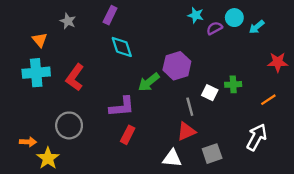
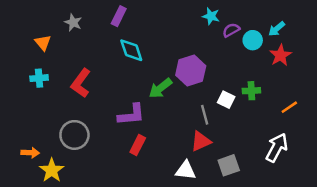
cyan circle: (234, 18) -> (253, 40), moved
red star: (278, 62) -> (280, 55), moved, turned -30
cyan cross: (36, 73) -> (39, 78), size x0.6

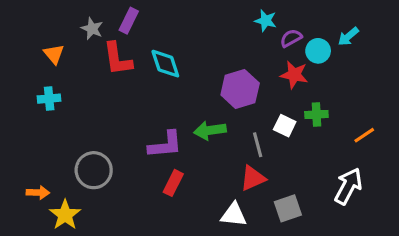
purple rectangle: (119, 16) -> (129, 21), moved
red star: (280, 55) -> (294, 75), moved, turned -30
red L-shape: (81, 83) -> (118, 59), moved, turned -44
green arrow: (160, 88) -> (210, 130), moved, turned 30

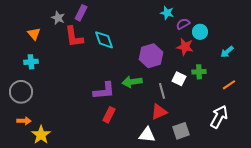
cyan arrow: (348, 37) -> (227, 52), moved
gray circle: (94, 170) -> (21, 92), moved

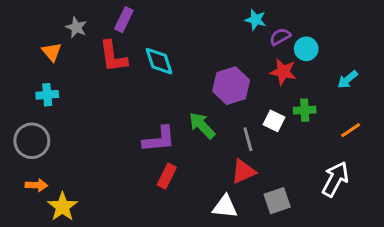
gray star: (58, 18) -> (76, 27), moved
green arrow: (132, 82) -> (202, 125), turned 54

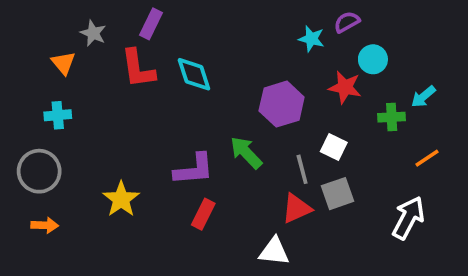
cyan star: (256, 20) -> (311, 39), moved
purple semicircle: (280, 37) -> (347, 22), moved
green cross: (305, 110) -> (392, 117), moved
gray square: (277, 201) -> (338, 194), moved
yellow star: (62, 207) -> (121, 199), moved

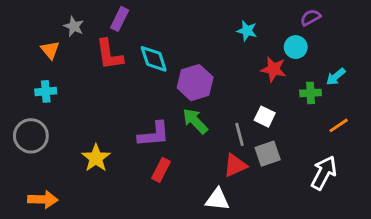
purple semicircle: (347, 22) -> (311, 17), moved
purple hexagon: (282, 104) -> (195, 83), moved
orange arrow: (45, 225) -> (43, 199), moved, size x1.4

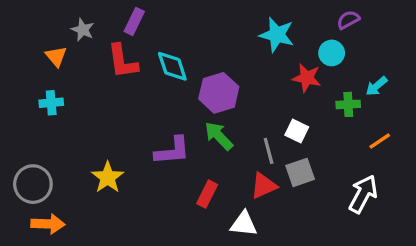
cyan star: (247, 31) -> (277, 35), size x1.5
gray circle: (31, 136) -> (33, 184), moved
red rectangle: (161, 170) -> (207, 194), moved

